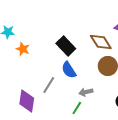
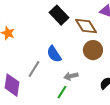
black rectangle: (66, 46) -> (59, 15), moved

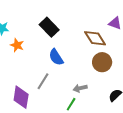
black rectangle: (59, 15) -> (49, 27), moved
blue semicircle: (54, 54) -> (56, 57), moved

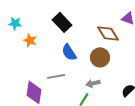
brown circle: (102, 62) -> (100, 57), moved
gray line: (43, 81) -> (56, 76), turned 48

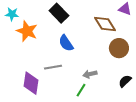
orange star: (30, 40) -> (27, 31), size x1.5
brown circle: (100, 57) -> (119, 48), moved

